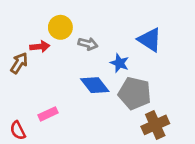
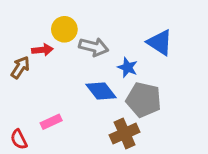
gray arrow: (88, 44) -> (94, 47), size x1.4
brown cross: (155, 125) -> (125, 134), moved

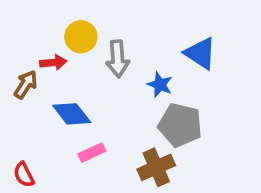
gray arrow: (94, 47) -> (118, 59), turned 72
blue diamond: (101, 91) -> (72, 114), moved
pink rectangle: (51, 122) -> (92, 153), moved

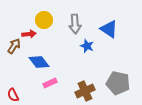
gray arrow: (118, 59) -> (75, 24), moved
gray pentagon: (180, 125) -> (118, 83), moved

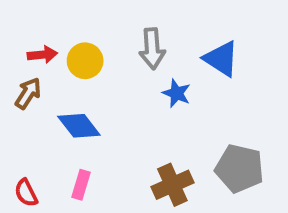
yellow circle: (44, 20) -> (85, 61), moved
red arrow: (29, 34) -> (42, 55), moved
pink rectangle: (50, 83) -> (81, 185), moved, turned -48

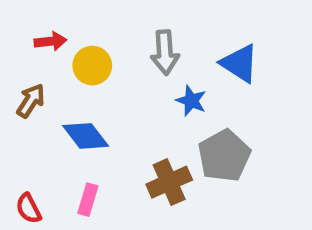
red arrow: (42, 55) -> (50, 41), moved
gray pentagon: (240, 169) -> (224, 156), moved, turned 30
brown cross: (172, 185) -> (169, 182), moved

